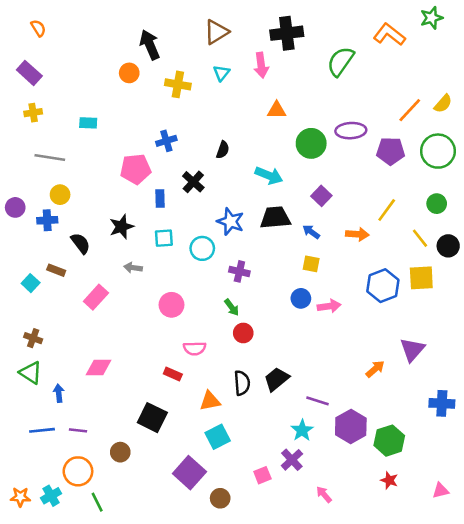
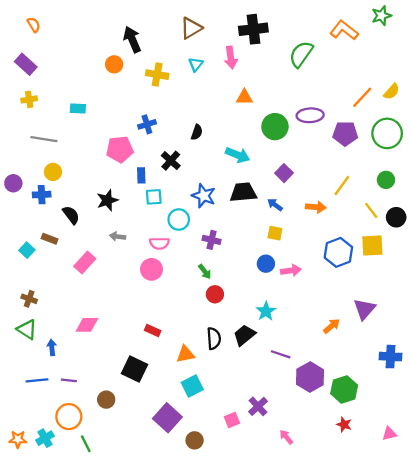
cyan square: (164, 238) -> (154, 197), moved
pink semicircle: (195, 348) -> (159, 243), moved
cyan star: (302, 430) -> (266, 311), moved

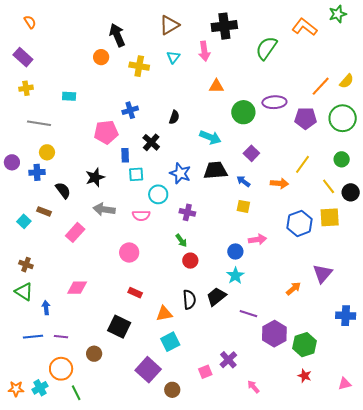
gray arrow: (118, 236) -> (104, 209), size x1.5
blue circle: (266, 264) -> (235, 252), moved
pink circle: (152, 269) -> (129, 253), moved

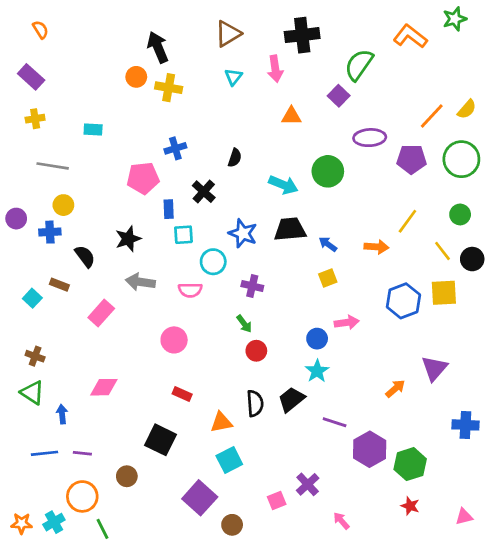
yellow cross: (139, 66) -> (169, 88), moved
green circle: (243, 112) -> (328, 171), moved
purple square: (251, 153) -> (339, 96), moved
yellow square: (243, 206) -> (328, 278), turned -32

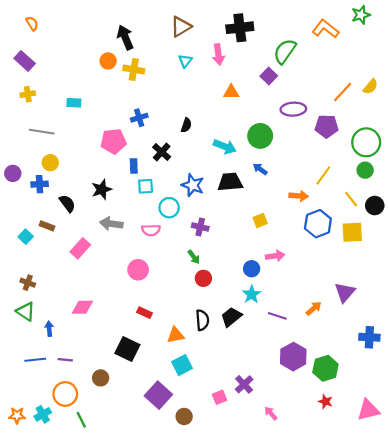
green circle: (461, 159) -> (366, 142), moved
blue arrow: (328, 244) -> (260, 169), moved
blue hexagon: (403, 301) -> (318, 224), moved
purple line: (335, 422) -> (277, 316), moved
pink triangle: (464, 517) -> (368, 410), size x1.6

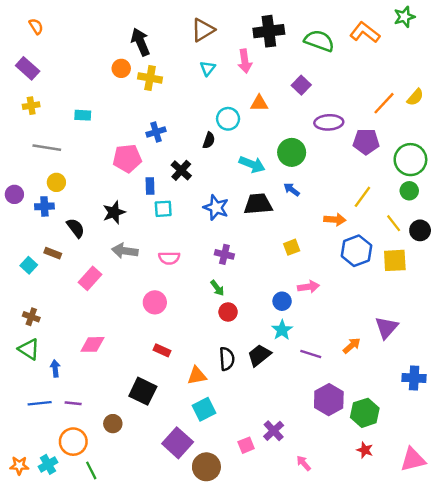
green semicircle: (285, 51) -> (319, 41), moved, turned 75
cyan circle: (169, 208) -> (228, 119), moved
brown circle: (184, 416) -> (206, 467), size x1.5

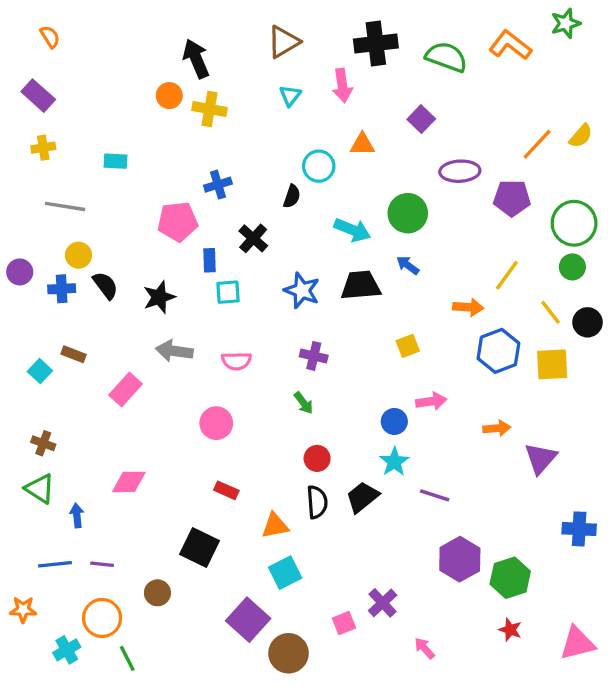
black semicircle: (76, 228) -> (105, 285), moved
red circle: (228, 312) -> (317, 458), moved
orange arrow: (352, 346) -> (497, 428), moved, turned 36
orange star: (19, 466) -> (23, 610), moved

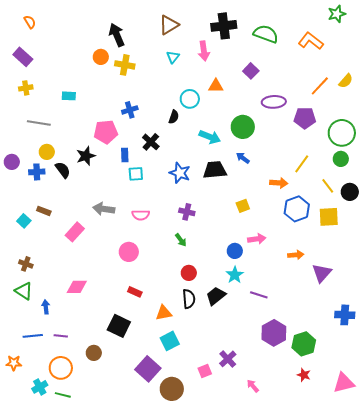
orange L-shape: (510, 45) -> (311, 41), moved
black star: (159, 297) -> (86, 156), moved
green line: (127, 658) -> (63, 395), moved, turned -49

